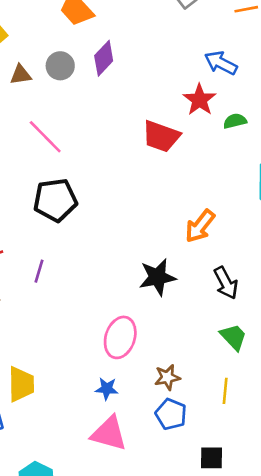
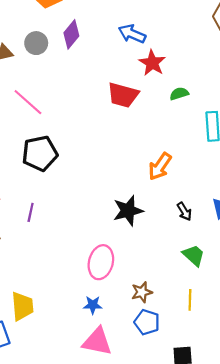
blue arrow: (221, 63) -> (132, 34), moved
green semicircle: (235, 121) -> (179, 94), moved
black arrow: (226, 283) -> (184, 211), size x0.7

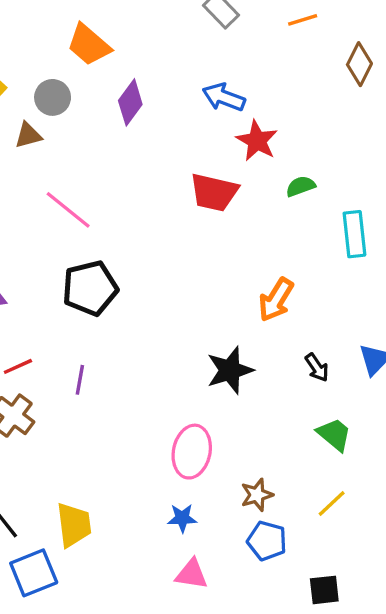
gray circle: (36, 43) -> (53, 97), moved
yellow line: (190, 300) -> (332, 504), turned 48
pink triangle: (97, 342) -> (192, 574), size x0.7

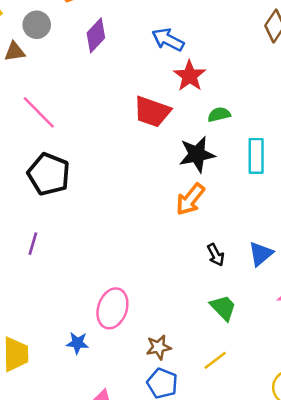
black pentagon: (90, 288) -> (49, 174), turned 30
black star: (230, 370) -> (197, 154), moved
blue star: (182, 518) -> (77, 343), moved

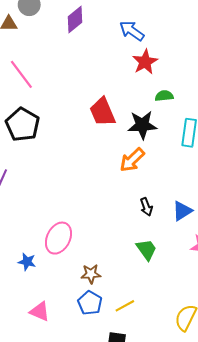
red trapezoid: (152, 112) -> (102, 112), moved, turned 40
yellow line: (215, 360) -> (125, 306), moved

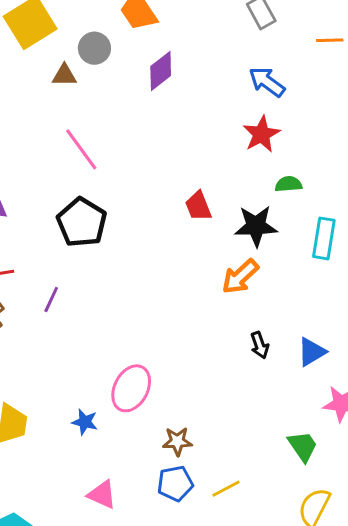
blue arrow: (132, 31) -> (267, 82), moved
red trapezoid: (102, 112) -> (198, 206), size x0.7
green trapezoid: (146, 250) -> (303, 446), moved
blue pentagon: (90, 303) -> (175, 484), turned 30

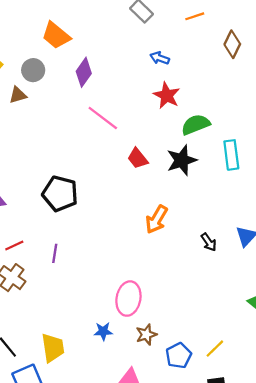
blue arrow: (267, 82) -> (160, 58), size x0.7
pink line: (81, 149) -> (103, 118), moved
green semicircle: (288, 184) -> (196, 125), size x1.5
orange arrow: (240, 277) -> (157, 219), moved
brown star: (177, 441) -> (146, 335), moved

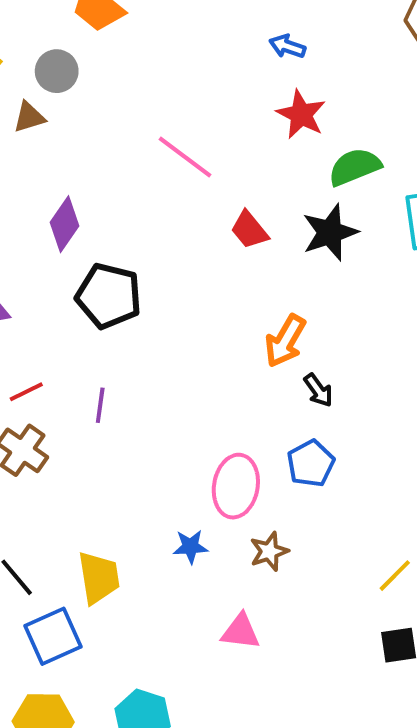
purple diamond: (84, 72) -> (64, 224), moved
black arrow: (209, 242) -> (318, 390), moved
blue pentagon: (179, 356) -> (311, 463), moved

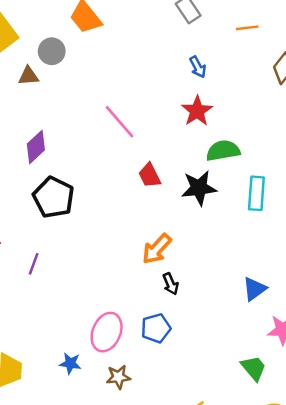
blue arrow: (287, 46) -> (198, 67), turned -150

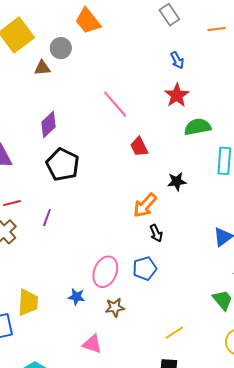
black star: (199, 188) -> (177, 182), moved, size x0.7

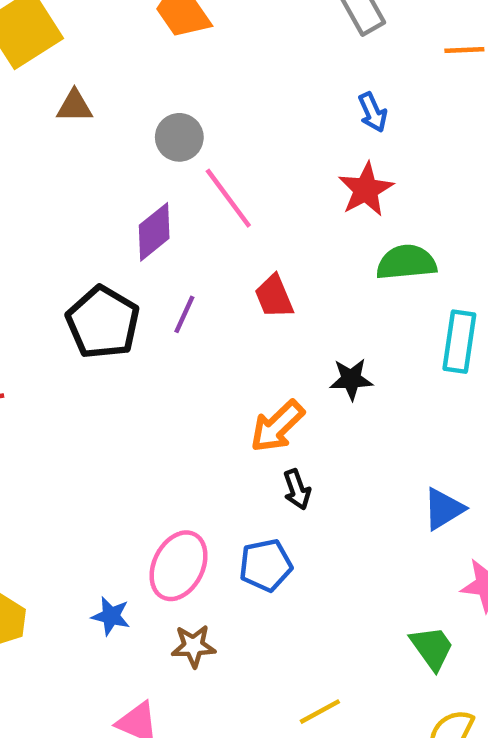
gray circle: (61, 48) -> (179, 137), moved
purple diamond: (48, 124) -> (154, 232), moved
purple line: (47, 218) -> (184, 314), moved

